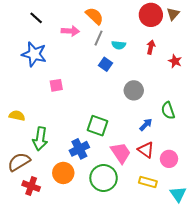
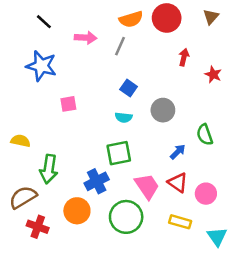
red circle: (151, 15) -> (167, 18), moved
orange semicircle: (94, 16) -> (131, 19), moved, turned 120
cyan semicircle: (119, 45) -> (124, 117), moved
blue square: (106, 64) -> (129, 88), moved
green square: (98, 126) -> (119, 153), turned -30

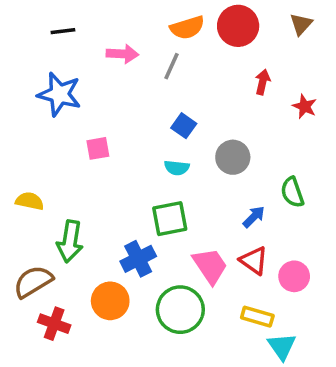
black line: (44, 22) -> (63, 31), turned -49
cyan triangle: (217, 237) -> (282, 346), moved

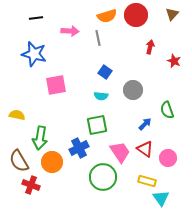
gray line: (172, 66) -> (98, 38), turned -35
pink square: (98, 148) -> (56, 85), size x1.5
brown semicircle: (33, 282) -> (19, 161), turned -90
orange circle: (110, 301) -> (52, 162), moved

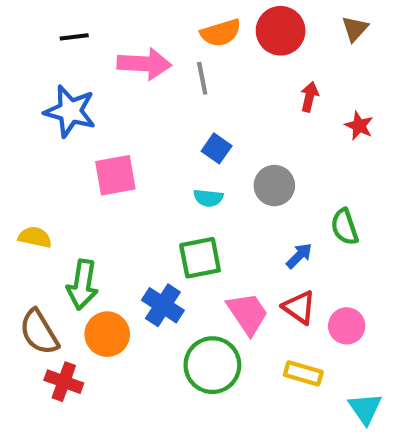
pink arrow: (70, 31) -> (144, 64), size x1.4
blue cross: (79, 148) -> (163, 305), turned -30
cyan triangle: (161, 198) -> (365, 408), moved

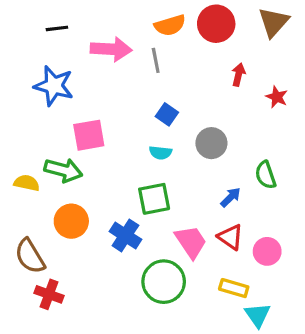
brown triangle: (355, 29) -> (274, 22), size x1.5
green arrow: (82, 285) -> (63, 170), moved, turned -84
orange circle: (107, 334) -> (71, 221), moved
cyan triangle: (365, 408) -> (258, 315), moved

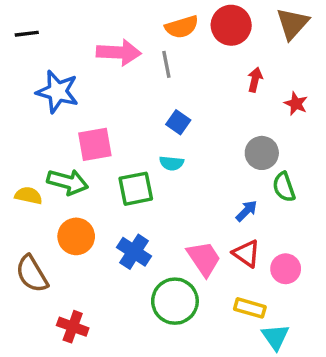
black line: (57, 28) -> (27, 34), moved
gray circle: (211, 143) -> (262, 153), moved
green square: (154, 199) -> (136, 189), moved
red cross: (49, 294) -> (73, 327), moved

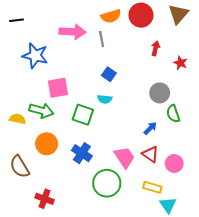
green square: (136, 189) -> (83, 115), turned 30

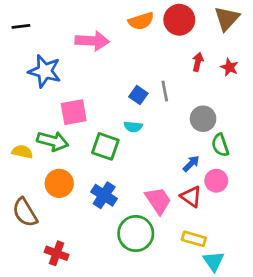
gray line: (102, 39) -> (165, 91), moved
red star: (180, 63) -> (229, 67), moved
pink circle: (174, 163) -> (216, 181), moved

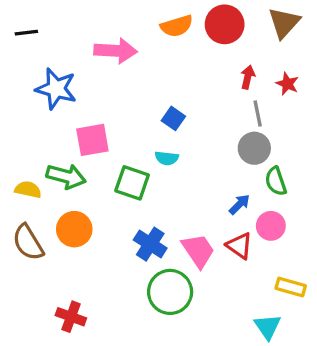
gray line: (165, 91) -> (258, 114), moved
blue cross: (104, 195) -> (150, 244), moved
brown semicircle: (25, 212) -> (28, 242), moved
yellow rectangle: (194, 239) -> (291, 287), moved

